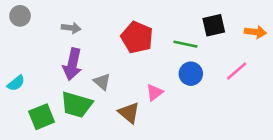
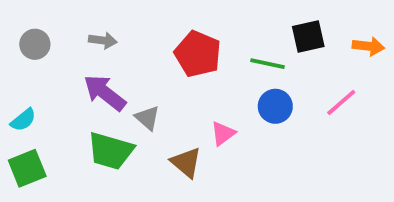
gray circle: (20, 16) -> (35, 44), moved
purple arrow: (72, 64) -> (105, 93), turned 116
green square: (42, 117) -> (27, 168), moved

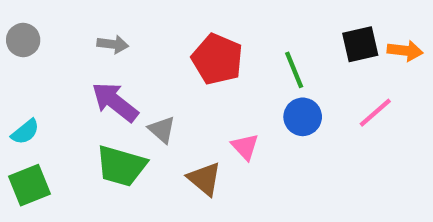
black square: (308, 36) -> (360, 44), moved
gray circle: (35, 44) -> (23, 40), moved
green line: (268, 64) -> (294, 70), turned 56
pink triangle: (223, 133) -> (245, 147), turned -36

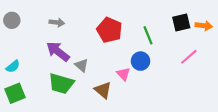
blue circle: (303, 117) -> (141, 61), moved

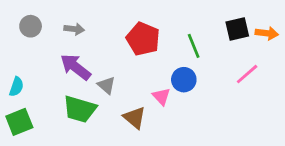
gray circle: (12, 20) -> (31, 26), moved
cyan semicircle: (13, 66) -> (16, 87), turned -32

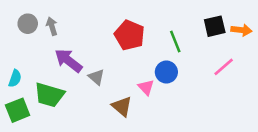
gray arrow: (74, 29) -> (52, 26), moved, turned -114
green trapezoid: (80, 109) -> (49, 95), moved

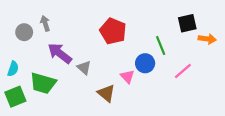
gray circle: (28, 24) -> (24, 32), moved
orange arrow: (241, 30) -> (207, 39), moved
green line: (175, 41) -> (161, 45), moved
pink line: (224, 67) -> (183, 71), moved

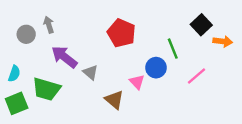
black square: (187, 23) -> (201, 25), turned -30

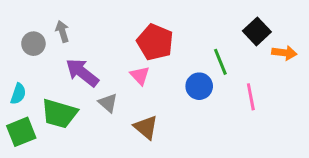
gray triangle: (90, 72) -> (108, 103), moved
pink line: (197, 76) -> (251, 97), turned -60
pink triangle: (137, 82) -> (140, 76), moved

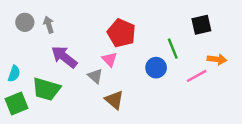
black square: (257, 31) -> (201, 25), turned 30
gray circle: (33, 44) -> (25, 22), moved
orange arrow: (284, 53) -> (217, 59), moved
pink line: (251, 97) -> (197, 76), turned 72
gray triangle: (108, 103) -> (95, 76), moved

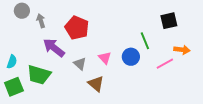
gray circle: (25, 22) -> (22, 11), moved
red pentagon: (121, 33) -> (77, 28), moved
pink triangle: (110, 59) -> (105, 58), moved

